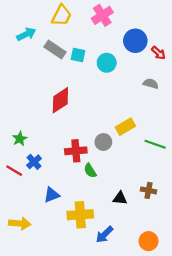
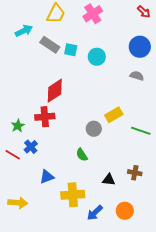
blue circle: (135, 41) -> (140, 47), moved
red arrow: (158, 53) -> (144, 12), moved
red cross: (76, 151) -> (45, 117), moved
orange circle: (149, 241) -> (125, 211), moved

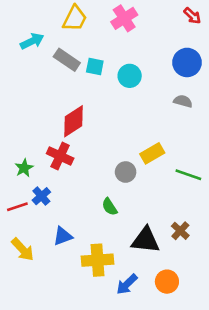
red cross: (45, 117) -> (60, 156), turned 30
red line: (13, 155) -> (17, 207), turned -49
brown cross: (135, 173) -> (180, 231), turned 32
black triangle: (109, 180) -> (146, 240), size x1.6
yellow arrow: (18, 203) -> (23, 249), moved, turned 42

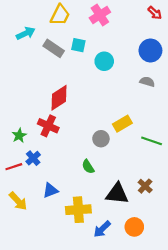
cyan square: (95, 66) -> (78, 45), moved

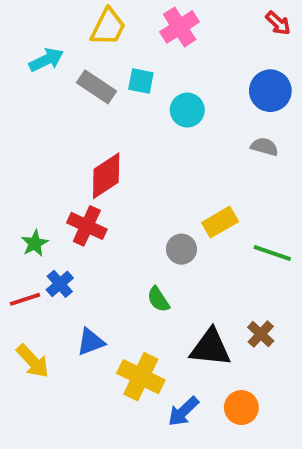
yellow cross: (78, 210) -> (141, 377), turned 30

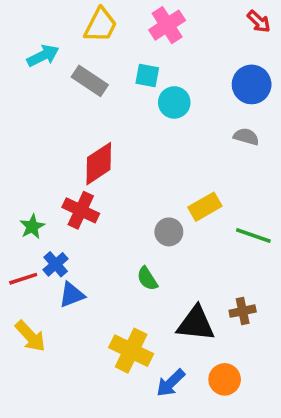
cyan square: (141, 81) -> (147, 75), moved
brown cross: (261, 334) -> (243, 311), turned 35
blue triangle: (91, 342) -> (72, 295), moved

